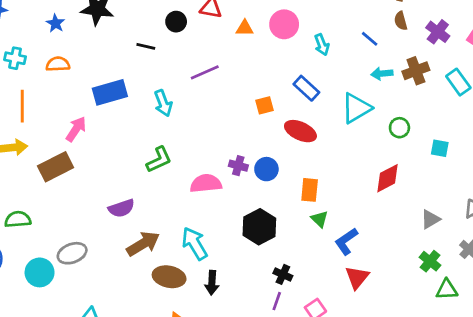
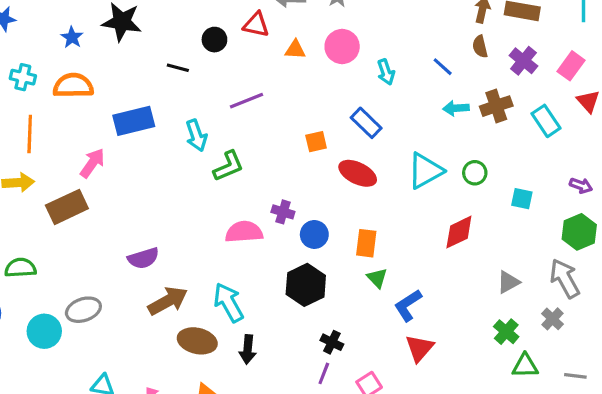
orange semicircle: (58, 64) -> (73, 86), size x1.4
cyan triangle: (356, 108) -> (425, 171), moved
green L-shape: (159, 160) -> (228, 166), moved
blue circle: (266, 169) -> (314, 234), moved

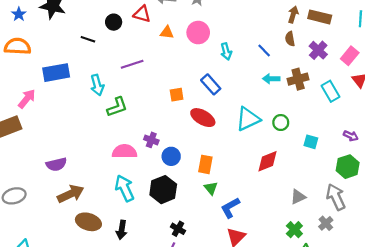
cyan arrow: (229, 302) -> (125, 188), moved

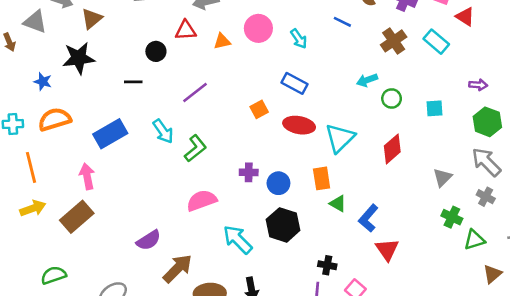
cyan arrow: (271, 79) -> (367, 80), moved
pink arrow: (27, 99) -> (87, 176), turned -30
cyan triangle: (248, 119) -> (340, 138), moved
pink semicircle: (124, 151) -> (202, 200), moved
black cross: (178, 229) -> (327, 265), moved

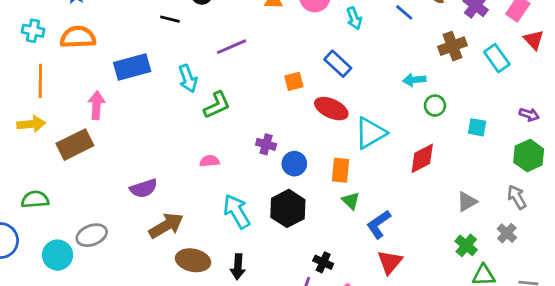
gray arrow: (486, 162) -> (517, 197), size x0.7
pink semicircle: (202, 200) -> (210, 161), size x0.6

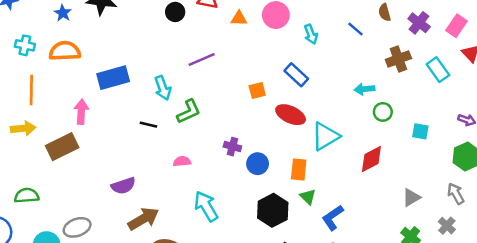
black line: (170, 19) -> (148, 125), moved
black hexagon: (288, 208) -> (273, 210), moved

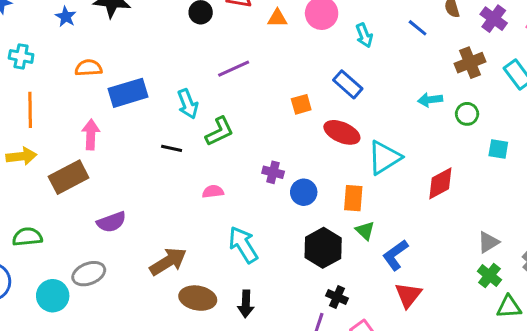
orange semicircle: (65, 51) -> (88, 68), moved, size x0.7
green circle: (383, 112) -> (467, 114), moved
purple semicircle: (123, 186) -> (111, 222), moved
gray triangle: (411, 198) -> (488, 242), moved

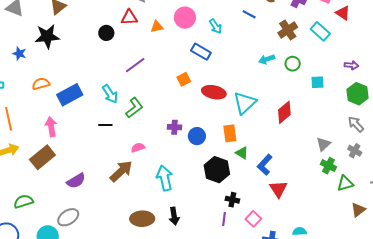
blue rectangle: (348, 84) -> (201, 52), moved
cyan arrow: (243, 245) -> (165, 178), turned 30
brown arrow: (168, 262) -> (121, 171), moved

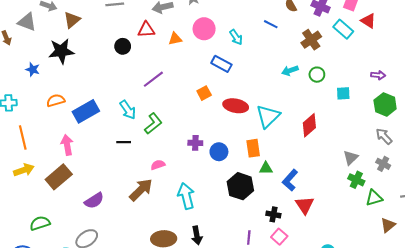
cyan rectangle: (320, 31) -> (343, 29), moved
green triangle: (242, 153) -> (266, 168), turned -32
black cross: (232, 200) -> (273, 214), moved

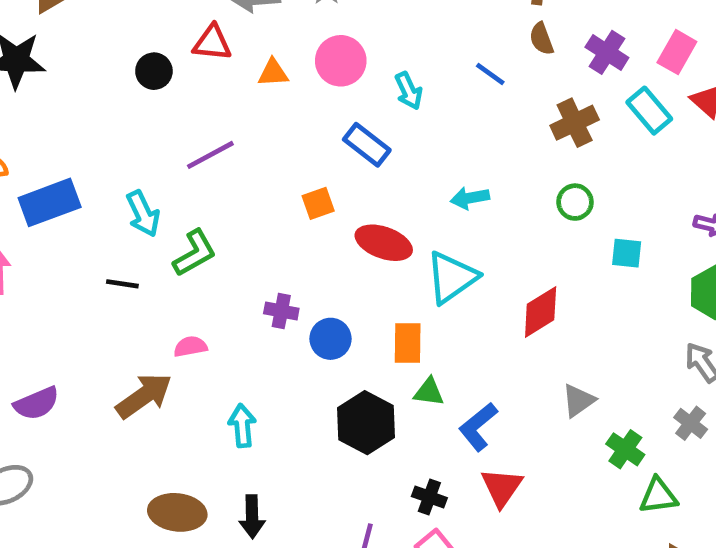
cyan arrow: (290, 71) -> (470, 198), moved
gray triangle: (351, 158) -> (578, 401), moved
cyan arrow: (186, 196) -> (242, 426), size x0.7

